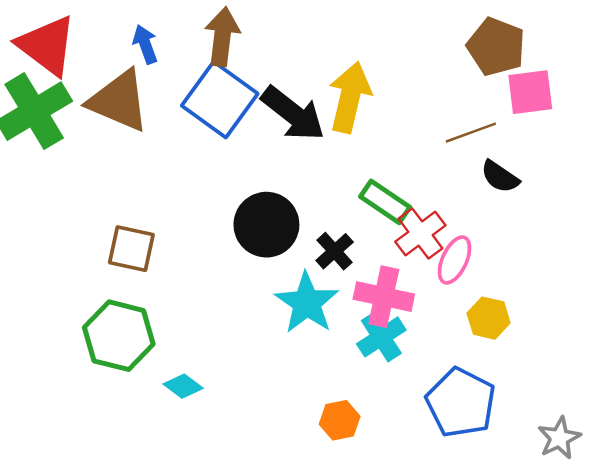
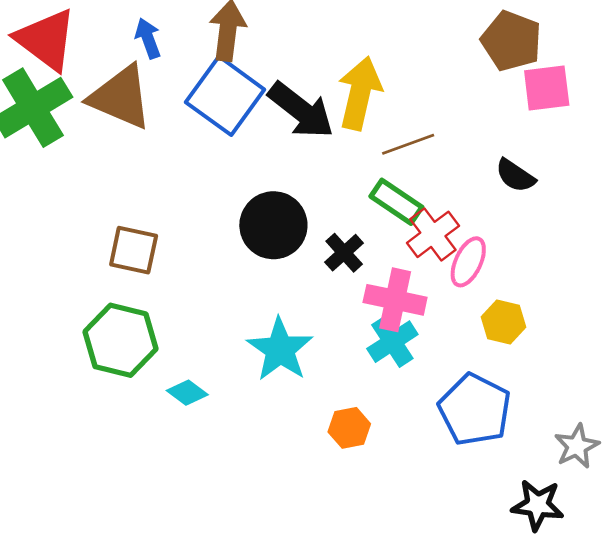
brown line: (471, 133) -> (408, 144), moved
cyan star: (307, 303) -> (280, 349), moved

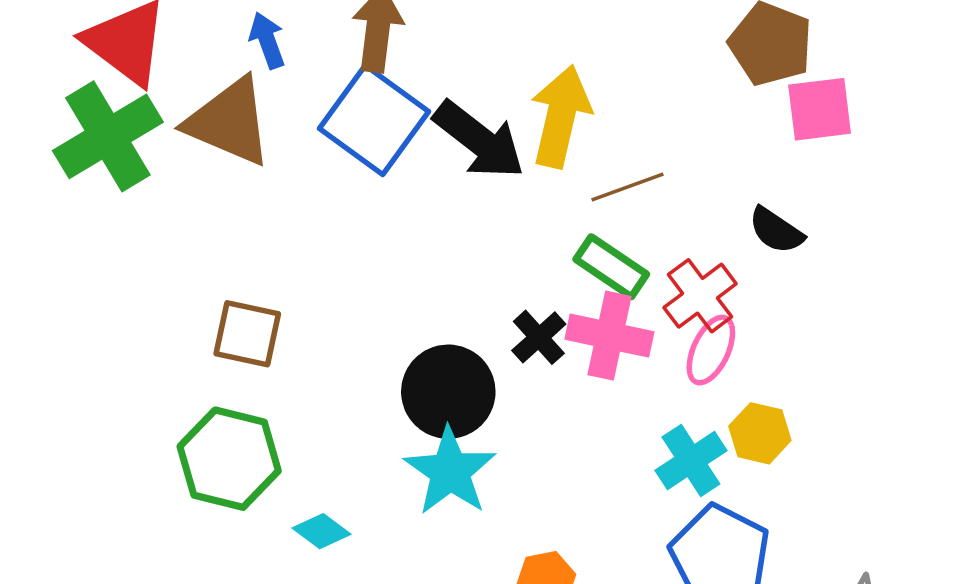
black circle: (273, 225) -> (448, 392), moved
red cross: (433, 234) -> (700, 296), moved
pink cross: (395, 300) -> (609, 336), moved
cyan cross: (392, 342) -> (691, 460), moved

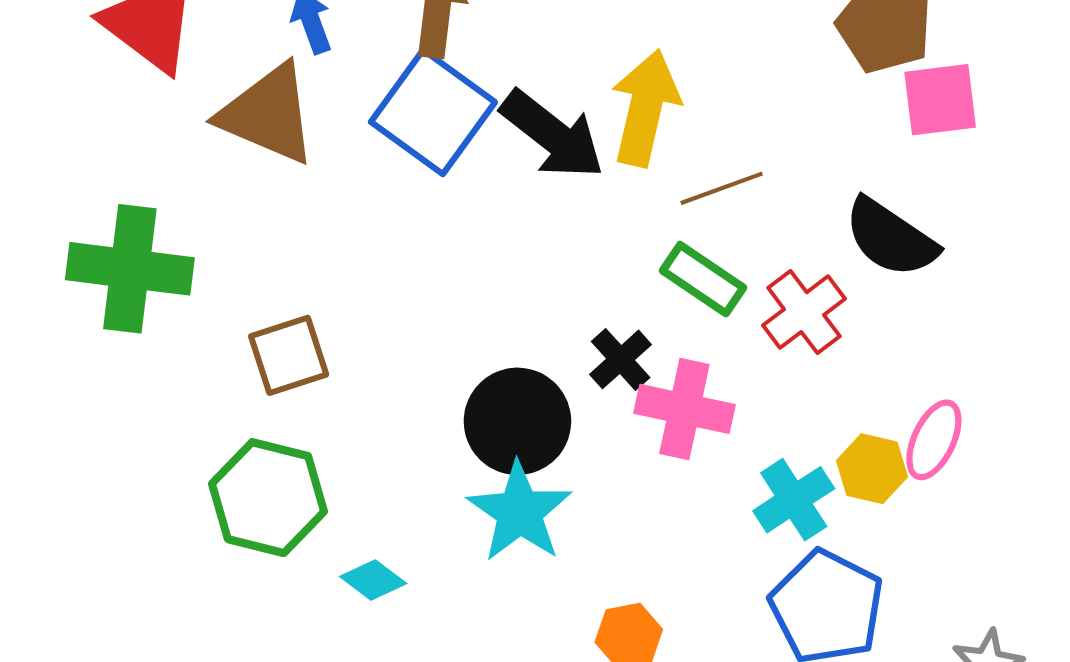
green cross: (108, 136) -> (130, 269), moved, turned 38
black semicircle: (776, 230) -> (891, 238), size x1.5
brown square: (247, 334) -> (289, 355), turned -30
pink cross: (609, 336) -> (684, 409), moved
pink ellipse: (711, 350) -> (934, 440), moved

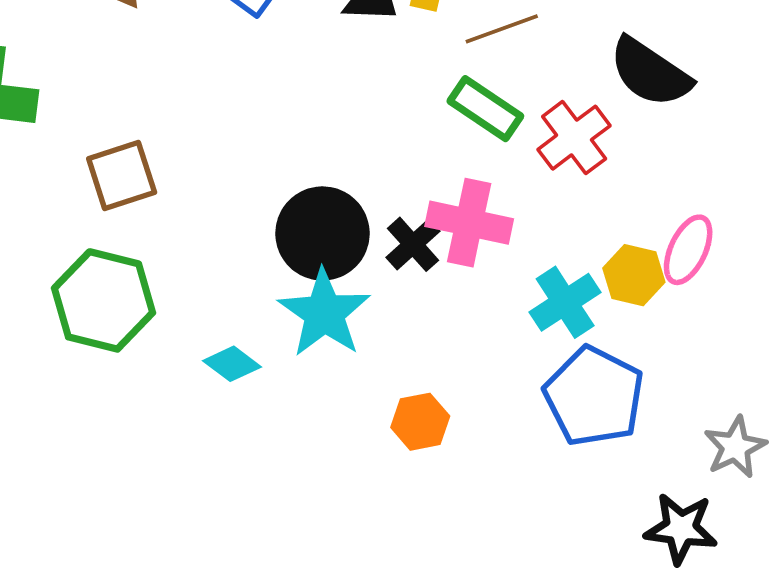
black cross: (621, 359) -> (413, 244), moved
cyan diamond: (373, 580) -> (232, 364), moved

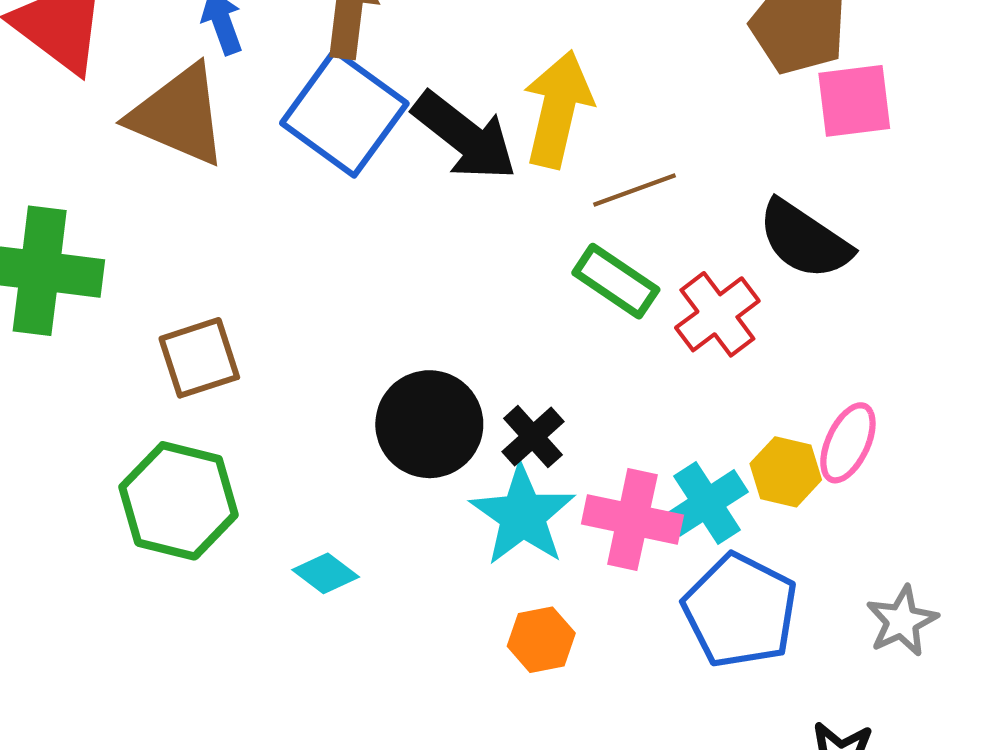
pink cross: (469, 223) -> (632, 519), moved
cyan star: (324, 313) -> (523, 515), moved
gray star: (735, 447) -> (902, 621), moved

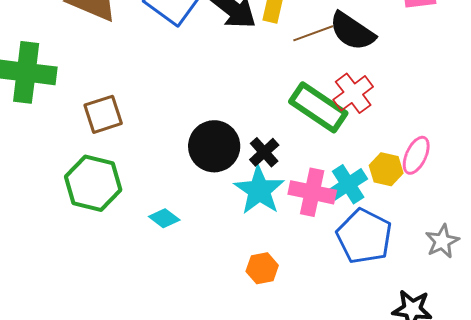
black semicircle: (804, 240) -> (352, 31), moved
green rectangle: (616, 281) -> (318, 107), moved, size x1.4
orange hexagon: (541, 640) -> (262, 268), moved

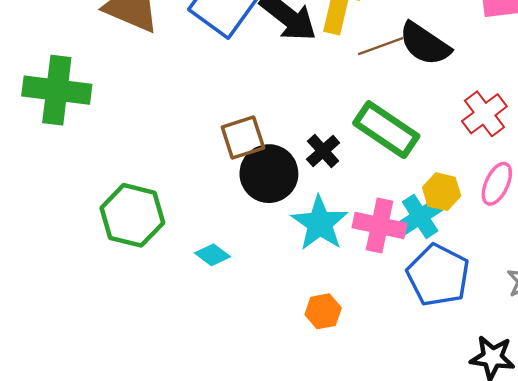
red cross: (353, 93) -> (484, 114), moved
brown square: (103, 114) -> (243, 137), moved
black cross: (264, 152) -> (323, 151), moved
yellow hexagon: (386, 169) -> (442, 192), moved

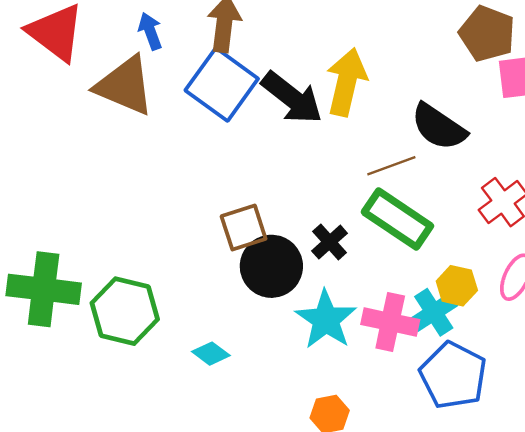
brown line: (381, 46) -> (391, 166), moved
green cross: (57, 90) -> (44, 289), moved

